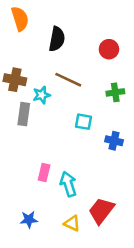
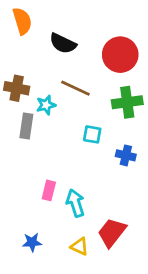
black semicircle: (57, 39) -> (63, 43), turned 105
red circle: (109, 49) -> (120, 55), size x1.6
green cross: (115, 92) -> (127, 102), size x1.5

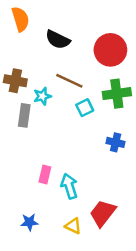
cyan square: (92, 134) -> (85, 108), moved, turned -36

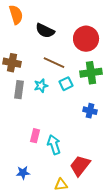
cyan star: (42, 96) -> (41, 86), moved
yellow triangle: (73, 226) -> (61, 185), moved, turned -32

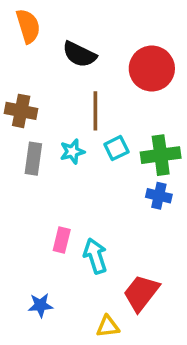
brown line: (54, 63) -> (95, 111), turned 65
green cross: (91, 73) -> (161, 155), moved

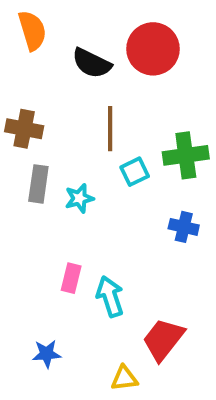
red circle: (152, 69) -> (153, 49), moved
cyan star: (72, 152) -> (79, 198), moved
green cross: (161, 155) -> (186, 155), moved

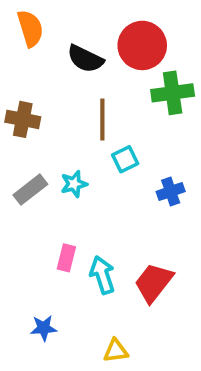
green cross: (186, 155) -> (173, 93), moved
gray rectangle: (38, 184) -> (30, 190), moved, turned 44
blue cross: (184, 227) -> (171, 191), moved, turned -32
red trapezoid: (163, 339) -> (154, 283), moved

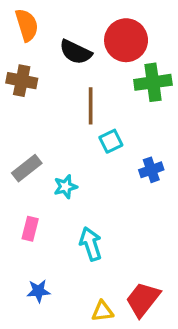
brown cross: (23, 119) -> (22, 81), moved
cyan star: (74, 184) -> (65, 187), moved
pink rectangle: (66, 258) -> (30, 229), moved
red trapezoid: (154, 283) -> (143, 299), moved

